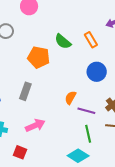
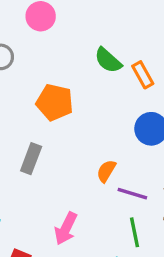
green semicircle: (63, 41) -> (108, 60), moved
pink arrow: (35, 125) -> (66, 228), moved, turned 138

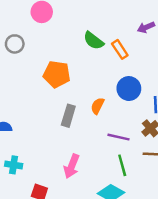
gray rectangle: (31, 159) -> (68, 116), moved
orange semicircle: (106, 171) -> (97, 106), moved

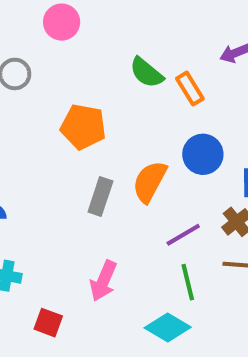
orange semicircle: (97, 106) -> (150, 182), size x1.5
purple line: (119, 137) -> (183, 235), turned -45

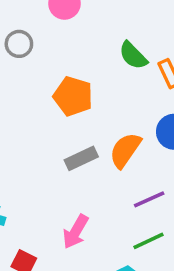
gray rectangle: (100, 197) -> (81, 158), turned 40
green line: (188, 282) -> (148, 241), turned 72

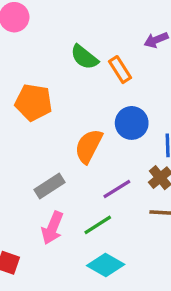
gray rectangle: (81, 158) -> (49, 186), moved
green line: (148, 241) -> (98, 225), moved

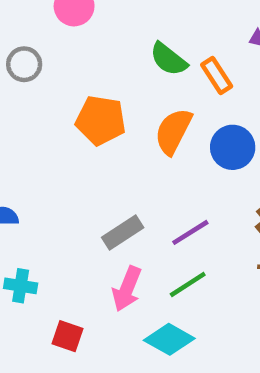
orange semicircle: (89, 146) -> (173, 131), moved
purple line: (117, 189) -> (190, 232), moved
cyan diamond: (106, 265) -> (169, 339), moved

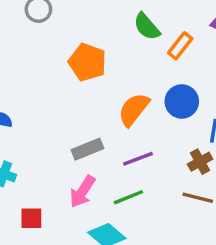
orange rectangle: (217, 76) -> (180, 46), turned 60
orange semicircle: (173, 131) -> (134, 109), moved
red square: (68, 336) -> (31, 218), turned -30

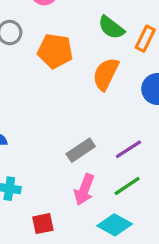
orange pentagon: (87, 62) -> (55, 51), moved
orange semicircle: (134, 109) -> (106, 74), moved

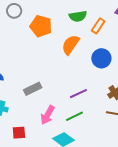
green semicircle: (111, 28) -> (78, 16), turned -54
gray rectangle: (81, 150) -> (33, 89), moved

